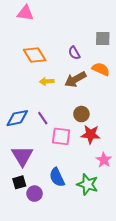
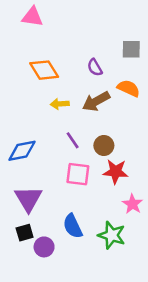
purple line: (43, 118) -> (73, 140), moved

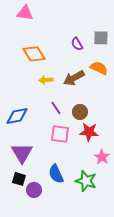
purple semicircle: (95, 67) -> (77, 44), moved
black square: (25, 233) -> (19, 179), turned 32

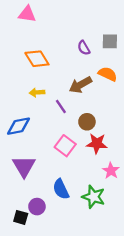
yellow arrow: (46, 80) -> (37, 92), moved
purple line: (56, 108) -> (61, 107), moved
pink square: (60, 134) -> (65, 146), turned 30
black square: (19, 179) -> (21, 217), moved

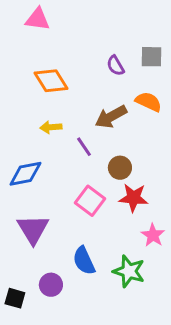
black square: (21, 217) -> (15, 298), moved

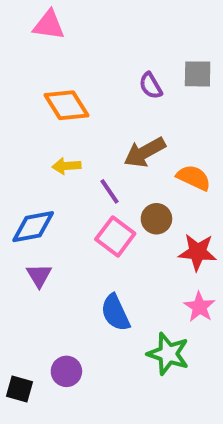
orange semicircle: (148, 102) -> (194, 178), moved
red star: (133, 198) -> (198, 252), moved
pink square: (90, 201) -> (115, 236), moved
purple triangle: (33, 229) -> (39, 276), moved, size x0.6
blue semicircle: (84, 261) -> (115, 313), moved

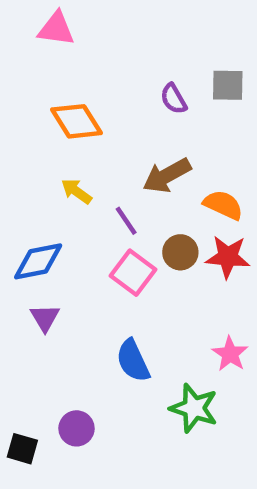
yellow arrow: (66, 166) -> (77, 191), turned 40
red star: (198, 252) -> (228, 257), moved

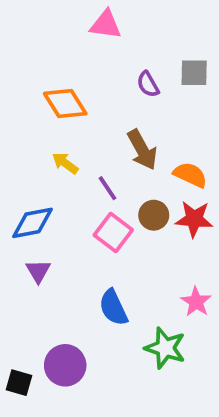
pink triangle: (56, 29) -> (106, 25), moved
brown arrow: (167, 176) -> (142, 150), turned -90
purple circle: (77, 428) -> (65, 365), size x1.4

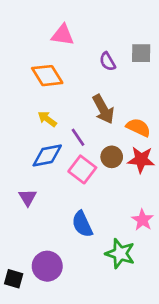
pink triangle: (106, 25) -> (63, 35), moved
blue diamond: (32, 223) -> (47, 155), moved

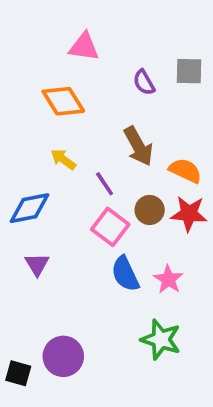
blue diamond: (47, 155) -> (30, 208), moved
pink star: (143, 220) -> (168, 279), moved
blue semicircle: (82, 224) -> (125, 274), moved

